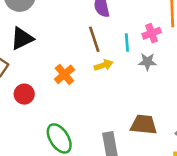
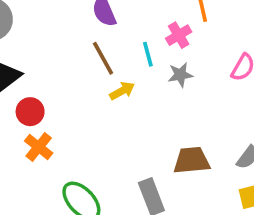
orange cross: (64, 74) -> (39, 147), moved
red circle: (24, 94) -> (30, 112), moved

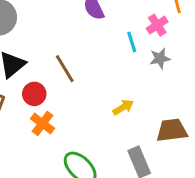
brown line: (103, 58) -> (65, 69), moved
yellow arrow: (122, 91) -> (123, 107), moved

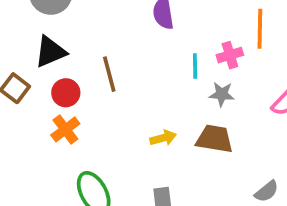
brown trapezoid: (172, 130) -> (214, 139), moved

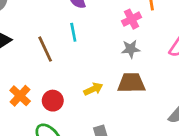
cyan line: (195, 66) -> (73, 32), moved
red circle: (66, 93) -> (53, 101), moved

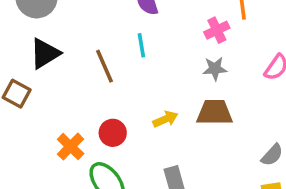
orange cross: (20, 96) -> (71, 147), moved

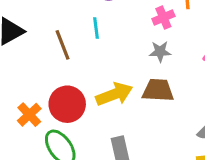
yellow arrow: (165, 119) -> (114, 94), size x1.6
red circle: (113, 133) -> (67, 104), size x1.5

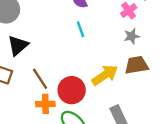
brown line: (62, 45) -> (40, 79), moved
orange cross: (29, 115) -> (45, 104), turned -36

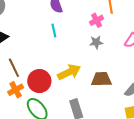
brown trapezoid: (136, 65) -> (101, 79), moved
orange cross: (45, 104) -> (16, 90), turned -35

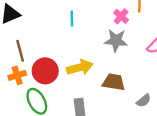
pink cross: (97, 20) -> (121, 16), turned -32
gray star: (96, 42) -> (116, 40), size x1.5

